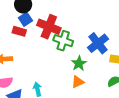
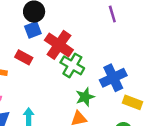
red rectangle: (19, 31) -> (24, 57), moved

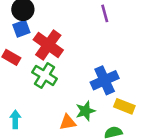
green cross: (72, 65) -> (45, 75), moved
green star: (85, 97) -> (85, 111), moved

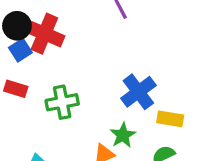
red cross: (48, 45) -> (44, 34), moved
green cross: (45, 75) -> (62, 102), turned -30

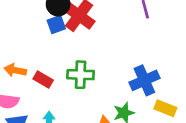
red rectangle: (16, 89) -> (43, 80), moved

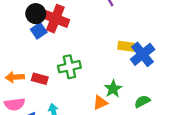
blue cross: (144, 80) -> (143, 54), moved
yellow rectangle: (165, 108) -> (127, 46), moved

